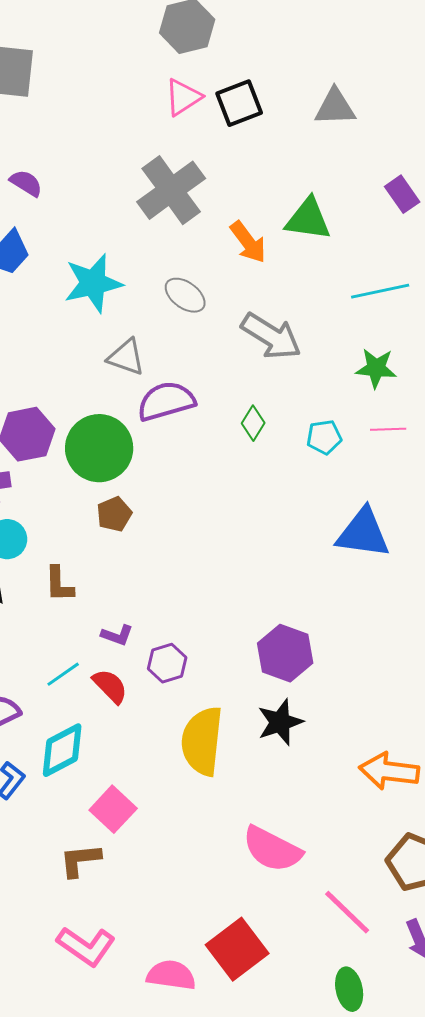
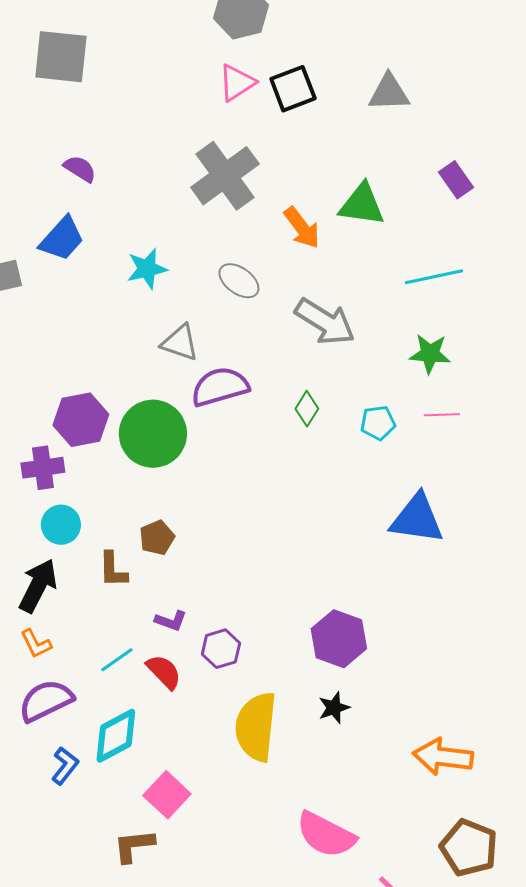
cyan star: (93, 283) -> (147, 269), size x0.7
brown pentagon: (114, 514) -> (157, 538), moved
black star: (280, 722) -> (334, 708), size x0.7

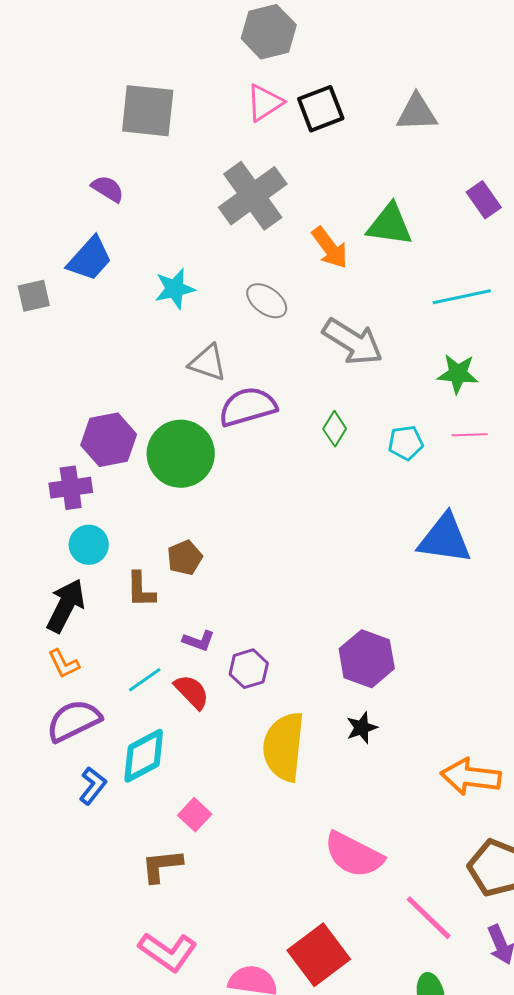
gray square: (61, 57) -> (148, 111), moved
pink square: (167, 795) -> (195, 815), size x0.7

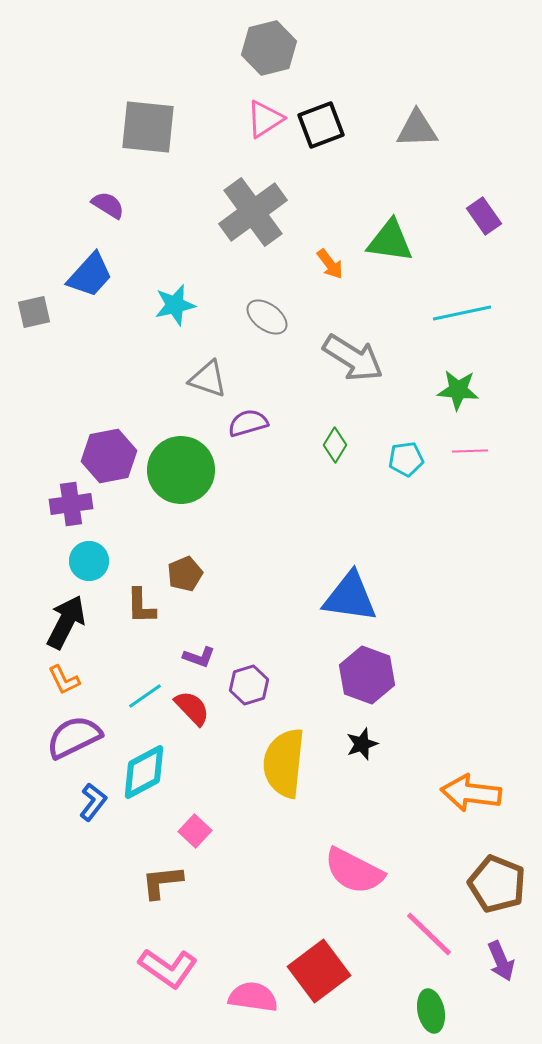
orange arrow: (330, 248) -> (330, 264), size x0.7
purple semicircle: (248, 407) -> (248, 423), size x0.7
blue triangle: (445, 539) -> (350, 597), moved

